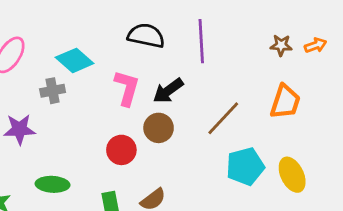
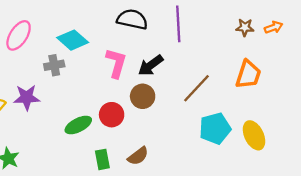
green ellipse: (53, 184) -> (78, 125), moved, turned -30

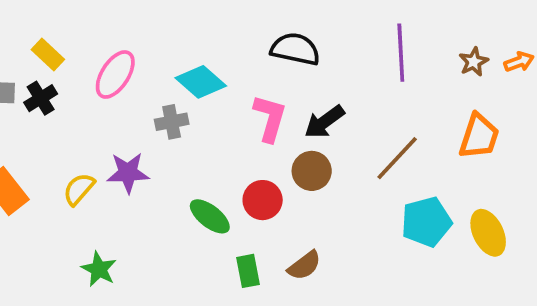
purple line: (178, 24) -> (401, 53), moved
brown star: (245, 27) -> (474, 62), turned -30
green ellipse: (78, 125) -> (210, 216), turned 65

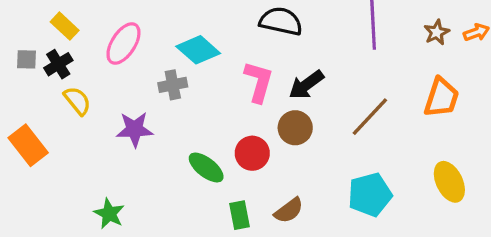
yellow semicircle: (79, 189) -> (77, 101), moved, turned 100
cyan pentagon: (426, 222) -> (370, 195), moved

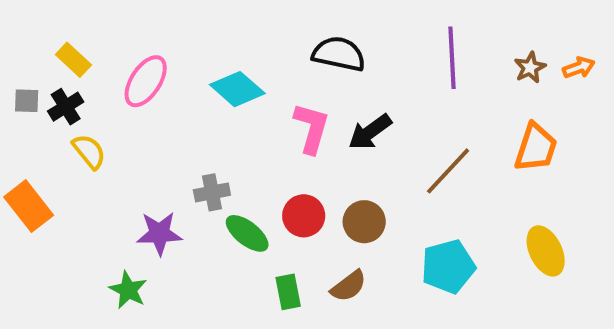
gray cross: (173, 85) -> (212, 192), moved
brown circle: (295, 128) -> (364, 222), moved
purple star: (135, 129) -> (159, 233), moved

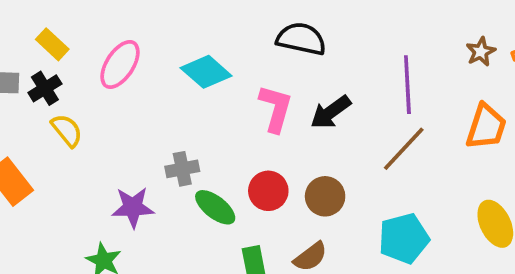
purple line: (452, 58) -> (407, 85), moved

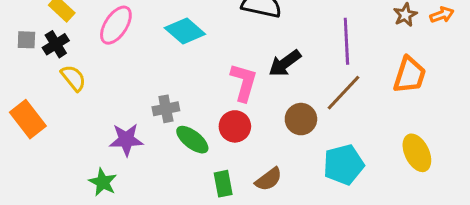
pink L-shape: (276, 108) -> (244, 82), moved
brown circle: (325, 196) -> (301, 119), moved

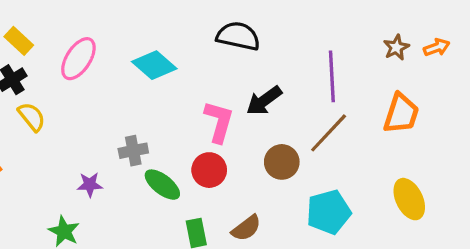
purple star: (126, 140) -> (90, 185), size x0.7

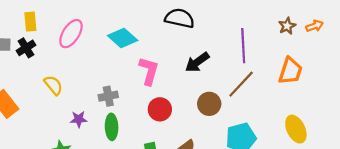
yellow rectangle: (19, 41) -> (30, 22), turned 42
yellow semicircle: (32, 117) -> (53, 85), moved
pink L-shape: (219, 122) -> (149, 71), moved
green ellipse: (162, 185) -> (112, 127), moved, turned 50

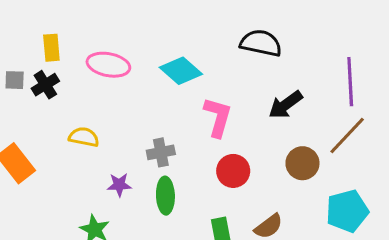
pink ellipse: (71, 34) -> (108, 65), turned 68
yellow semicircle: (53, 85) -> (84, 137), turned -40

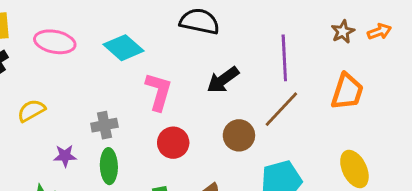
yellow semicircle: (84, 137) -> (31, 111), turned -40

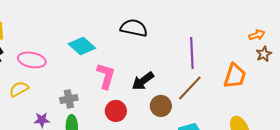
brown star: (343, 32) -> (264, 54), moved
pink ellipse: (55, 42) -> (32, 60), moved
black arrow: (223, 80) -> (143, 81), moved

